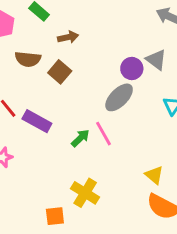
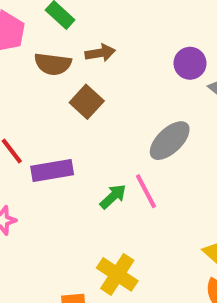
brown semicircle: (28, 59) -> (53, 64), moved
purple circle: (132, 68) -> (190, 63), moved
purple rectangle: (37, 121) -> (52, 170), turned -40

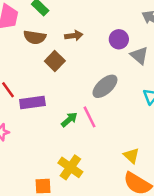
brown arrow: (100, 53) -> (74, 36), moved

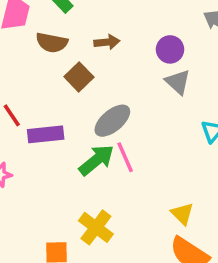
gray triangle: (139, 55) -> (178, 82), moved
gray ellipse: (105, 86) -> (112, 121), moved
green arrow: (69, 120) -> (96, 160), size x1.5

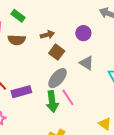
brown square: (79, 77) -> (57, 52), moved
gray triangle: (178, 82) -> (87, 63), moved
green arrow: (96, 160) -> (52, 102), turned 130

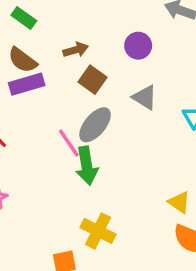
brown semicircle: (17, 40) -> (23, 60), turned 36
purple rectangle: (21, 92) -> (27, 84), moved
pink line: (68, 97) -> (69, 143), moved

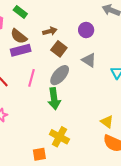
pink line: (69, 143) -> (31, 78), moved, turned 48

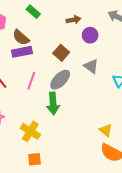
green rectangle: (20, 12) -> (33, 12), moved
brown arrow: (50, 31) -> (74, 20), moved
yellow cross: (59, 137) -> (30, 131), moved

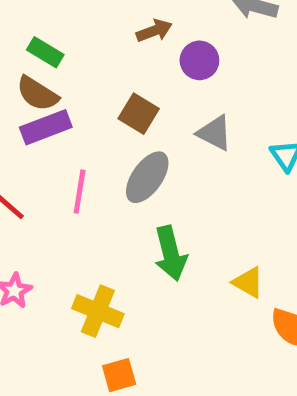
green rectangle: (33, 12) -> (45, 52), moved
green arrow: (53, 103) -> (171, 253), moved
yellow triangle: (106, 130) -> (248, 282), moved

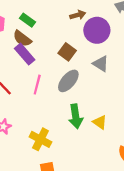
purple circle: (199, 60) -> (97, 30), size x1.5
purple rectangle: (46, 127) -> (25, 54), turned 65
yellow triangle: (248, 282) -> (100, 122), moved

